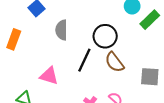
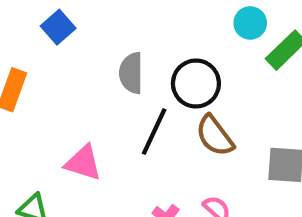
gray semicircle: (61, 30) -> (131, 73), moved

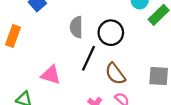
brown semicircle: (215, 136) -> (115, 74), moved

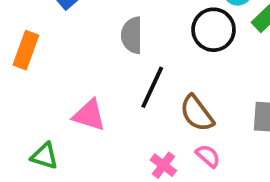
black circle: (111, 33) -> (214, 30), moved

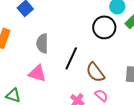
gray semicircle: (132, 35) -> (42, 43), moved

